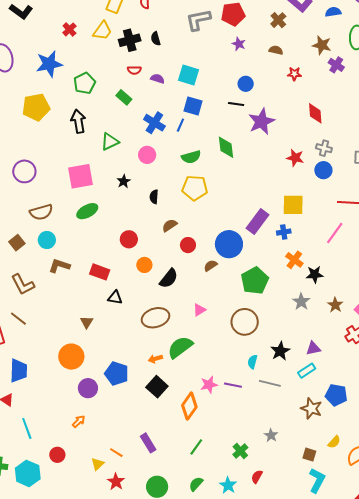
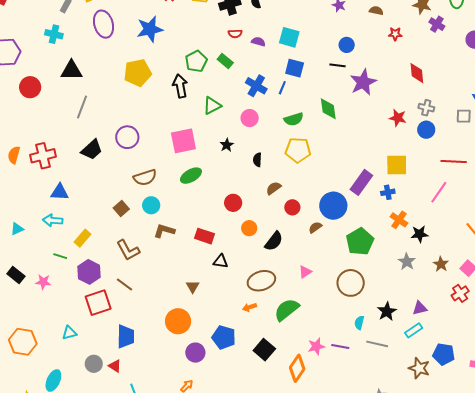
green pentagon: (85, 83) -> (196, 61), moved
orange arrow: (155, 359) -> (250, 307), moved

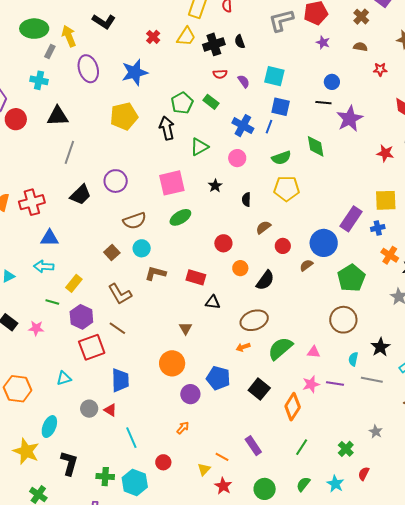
purple semicircle: (258, 42) -> (244, 81), turned 40
red circle: (30, 87) -> (16, 119), moved
pink triangle: (305, 272) -> (314, 352), moved, turned 40

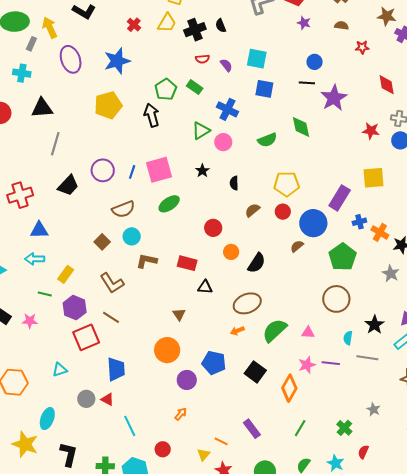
blue line: (269, 127) -> (132, 172), moved
green triangle: (199, 147) -> (201, 131), moved
yellow pentagon: (287, 189) -> (287, 184), moved
blue cross: (378, 228) -> (359, 222), moved
red circle: (283, 246) -> (283, 212), moved

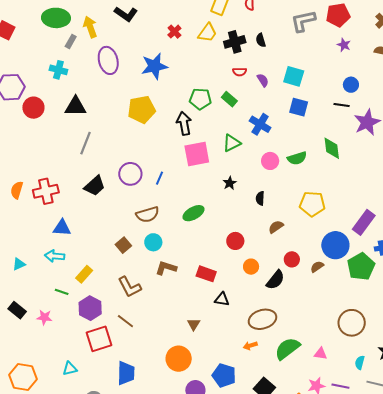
green pentagon: (166, 89) -> (200, 99), turned 30
pink circle: (223, 142) -> (270, 161), moved
pink square: (159, 170) -> (197, 154), moved
red circle: (283, 212) -> (292, 259), moved
green pentagon: (342, 257) -> (361, 266), moved

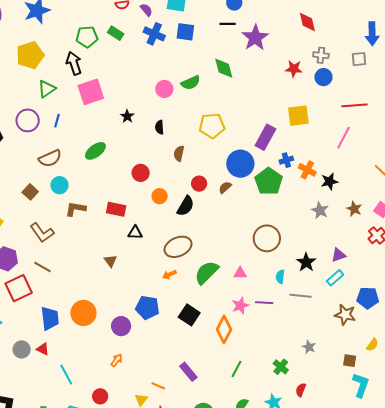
blue cross: (260, 124) -> (154, 34), moved
green triangle: (232, 143) -> (47, 89), moved
brown semicircle: (276, 227) -> (179, 153), turned -35
orange circle: (179, 359) -> (83, 313), moved

